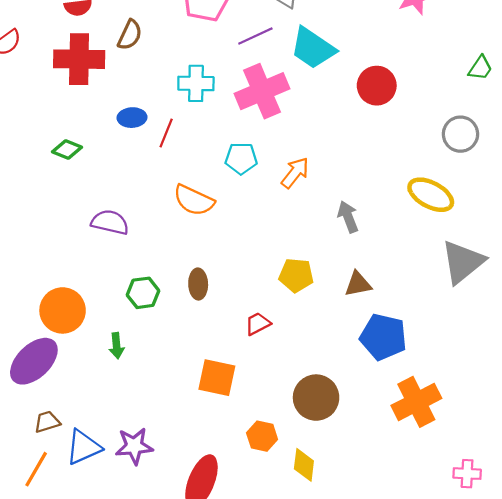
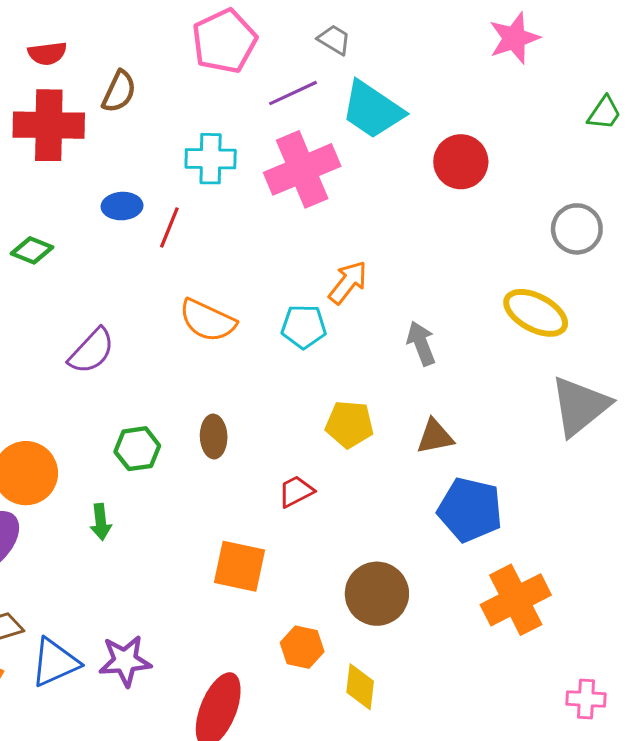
green trapezoid: (480, 68) -> (604, 113), moved
cyan pentagon: (241, 158) -> (304, 327), moved
purple semicircle: (110, 222) -> (92, 351), turned 120

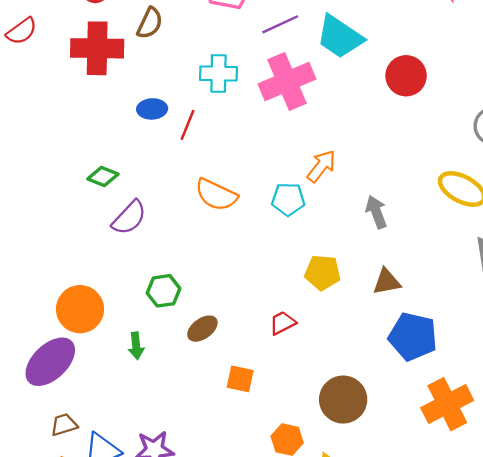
green diamond: (32, 250) -> (103, 176), moved
brown ellipse: (214, 436) -> (202, 329), moved, turned 56
orange square: (240, 566) -> (240, 379), size x0.7

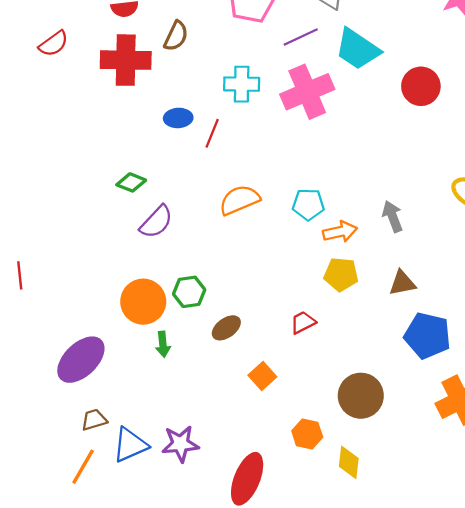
orange arrow: (321, 166) -> (340, 232), moved, turned 40
orange semicircle: (216, 195) -> (239, 200), turned 132
orange circle: (80, 309) -> (143, 302), moved
orange square: (240, 379) -> (262, 376), turned 36

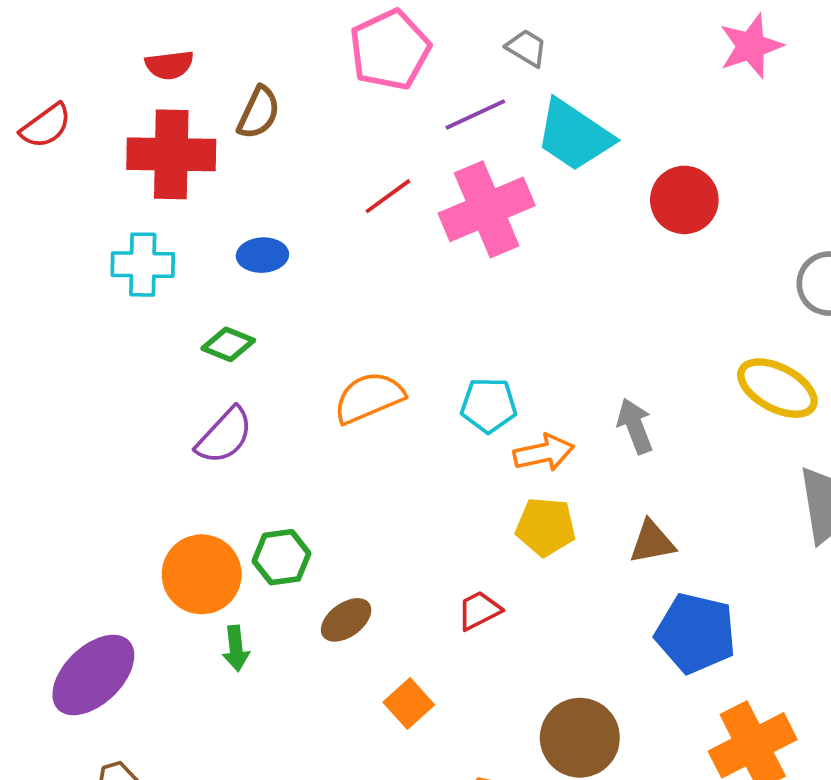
cyan cross: (242, 84) -> (143, 265), moved
red line: (212, 133) -> (388, 196), moved, turned 32
green diamond: (131, 182) -> (228, 344), moved

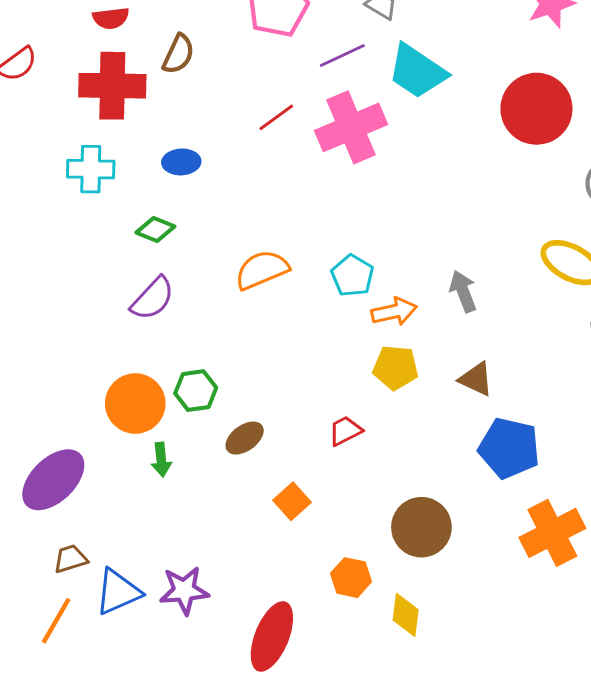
red circle: (684, 200) -> (536, 109), moved, size x1.4
cyan pentagon: (489, 405) -> (352, 276), turned 30
brown triangle: (652, 542) -> (476, 379), turned 36

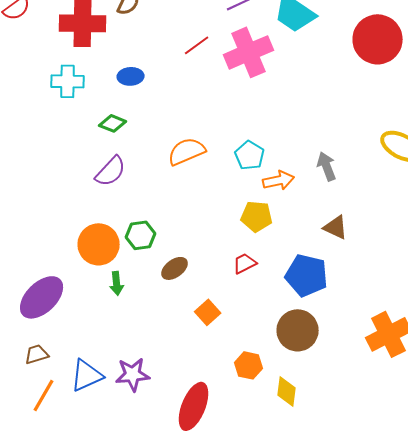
yellow pentagon: (396, 368) -> (257, 216), moved
blue pentagon: (509, 448) -> (307, 275), moved
brown trapezoid: (71, 559) -> (37, 354), moved

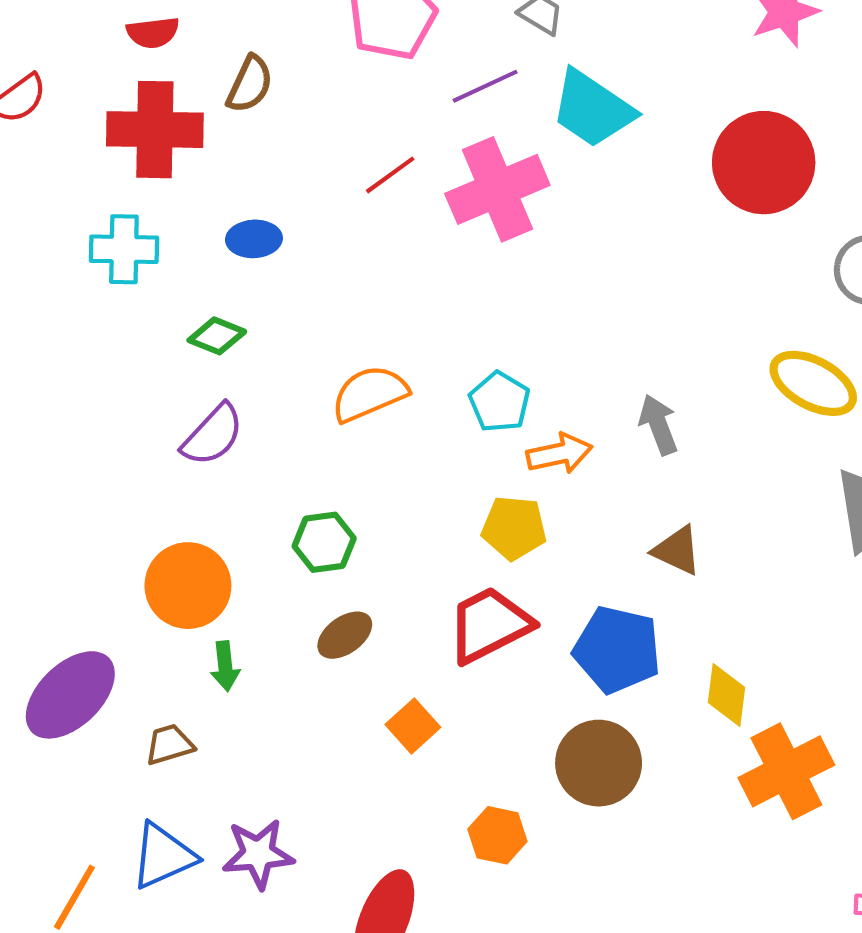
green hexagon: (141, 235) -> (324, 542), moved
red trapezoid: (245, 263) -> (489, 625), size x1.8
brown trapezoid: (37, 354) -> (169, 744), moved
yellow diamond: (287, 391) -> (727, 695), moved

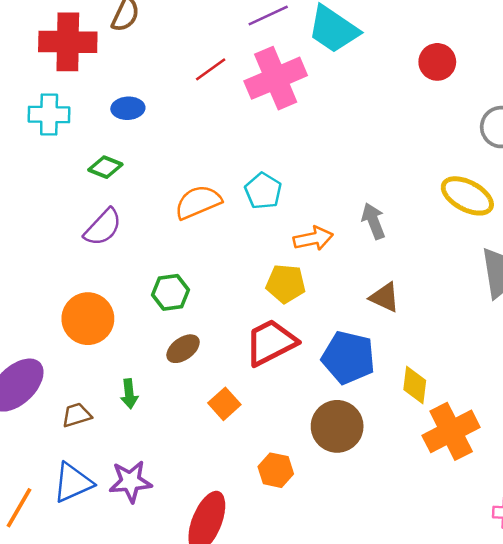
red circle: (764, 163) -> (437, 62), size x0.6
cyan pentagon: (500, 402) -> (263, 191), moved
green arrow: (225, 666) -> (129, 394), moved

